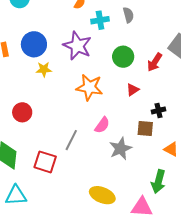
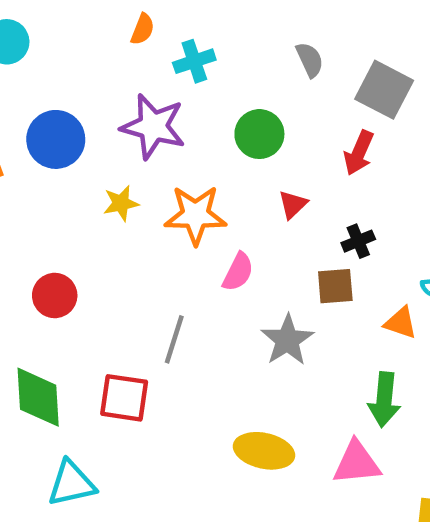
gray semicircle: (128, 15) -> (310, 60), moved
red arrow: (155, 62) -> (359, 153), moved
yellow star: (44, 69) -> (121, 203), moved
pink semicircle: (102, 125) -> (238, 272), moved

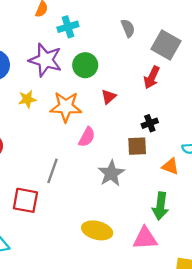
green circle: (259, 134) -> (85, 65), moved
red triangle: (293, 204) -> (109, 97), moved

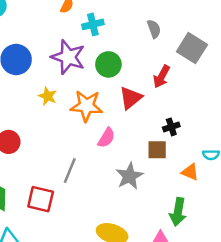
red arrow: (152, 77) -> (162, 77), moved
red triangle: (109, 97) -> (131, 98), size x1.5
yellow star: (27, 99) -> (48, 96), turned 30

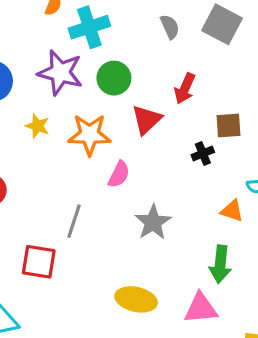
cyan cross: (93, 24) -> (89, 27), size x1.4
gray square: (192, 48) -> (222, 24), moved
brown square: (157, 150) -> (229, 125), moved

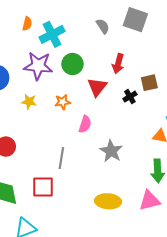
orange star: (89, 135) -> (63, 102), size x0.6
black cross: (203, 154) -> (130, 97), moved

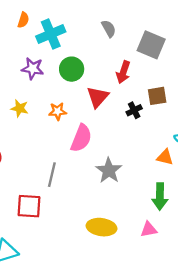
gray square: (135, 20) -> (151, 45), moved
purple star: (38, 66) -> (33, 68), size x0.7
pink semicircle: (85, 124) -> (81, 138), size x1.4
pink triangle: (150, 201) -> (149, 229), size x0.7

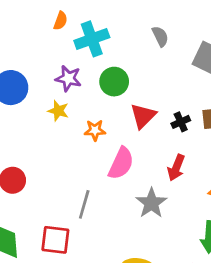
red arrow: (123, 72) -> (176, 168), moved
yellow star: (20, 108) -> (58, 111), moved
black cross: (134, 110) -> (181, 122), moved

